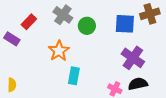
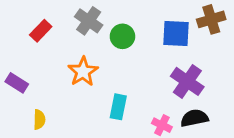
purple rectangle: (12, 39) -> (17, 83), moved
cyan rectangle: (74, 76) -> (118, 107), moved
yellow semicircle: (12, 85) -> (39, 119), moved

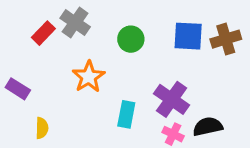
brown cross: (211, 19) -> (226, 39), moved
gray cross: (89, 21) -> (75, 22), moved
purple cross: (187, 81) -> (172, 99), moved

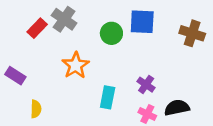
blue square: (188, 36) -> (142, 22), moved
brown cross: (226, 39) -> (192, 33), turned 35
purple cross: (172, 99) -> (146, 85), size x0.6

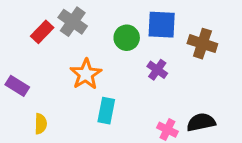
brown cross: (192, 33) -> (202, 44), moved
purple cross: (146, 85) -> (157, 70), moved
cyan rectangle: (108, 97) -> (106, 111), moved

